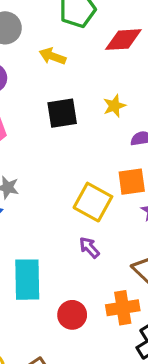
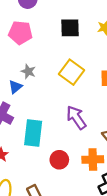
yellow square: (93, 202) -> (72, 72), moved
purple arrow: (89, 248) -> (76, 117), size x1.6

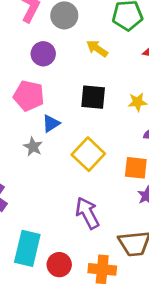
blue triangle: (15, 87) -> (51, 123), moved
cyan rectangle: (33, 133) -> (27, 248), moved

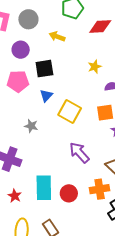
black square: (93, 97) -> (44, 69), moved
blue triangle: (51, 123) -> (46, 96), moved
gray star: (33, 147) -> (31, 126), moved

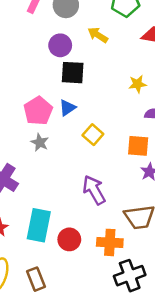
purple circle: (21, 50) -> (60, 45), moved
pink pentagon: (18, 81) -> (38, 111), moved, turned 30
yellow square: (70, 112) -> (93, 135), size x0.7

